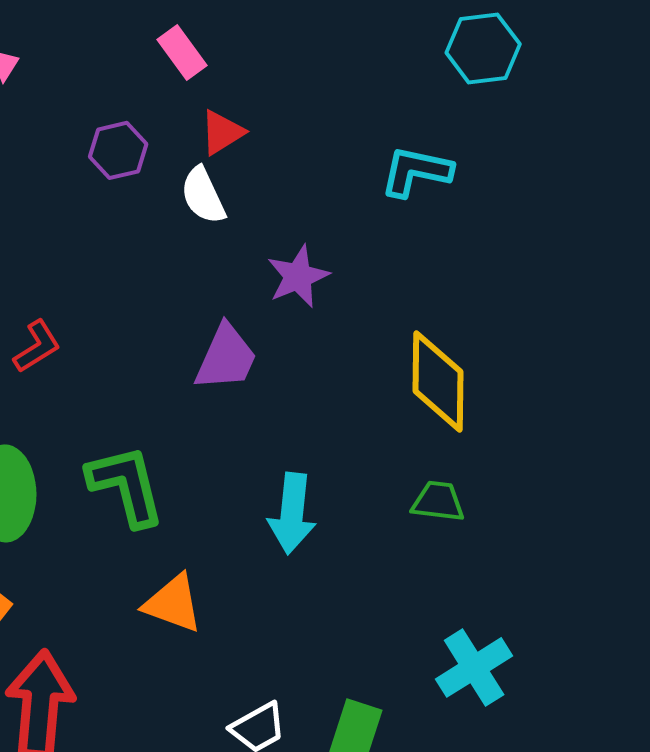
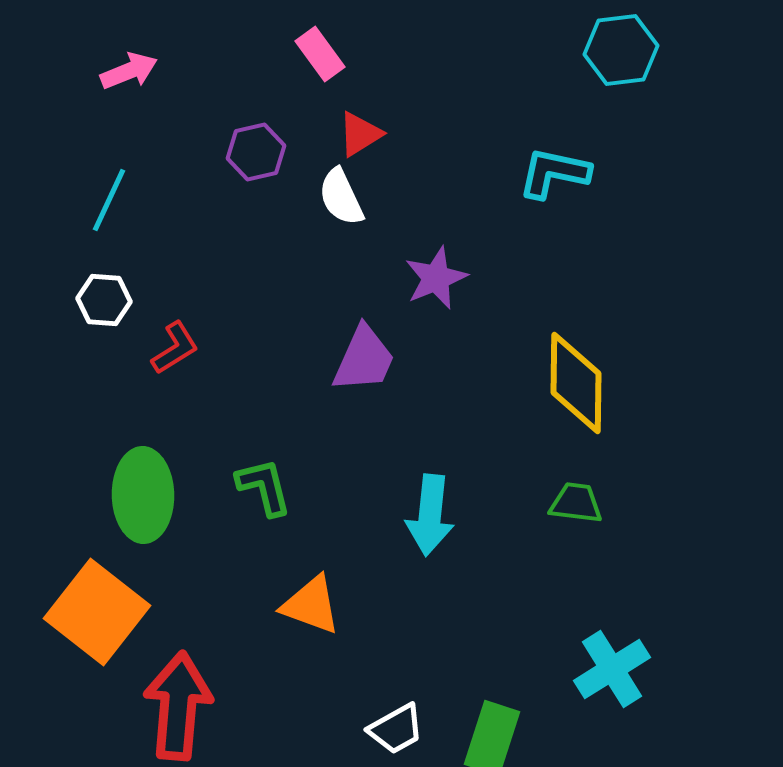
green L-shape: (126, 485) -> (264, 487), size x0.7

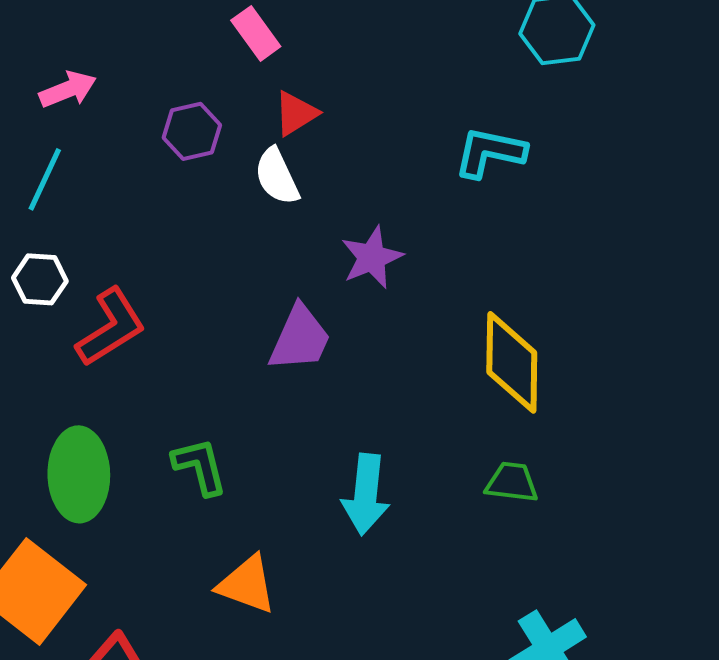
pink arrow: (129, 71) -> (68, 89), moved
red L-shape: (175, 348) -> (111, 327), size x1.5

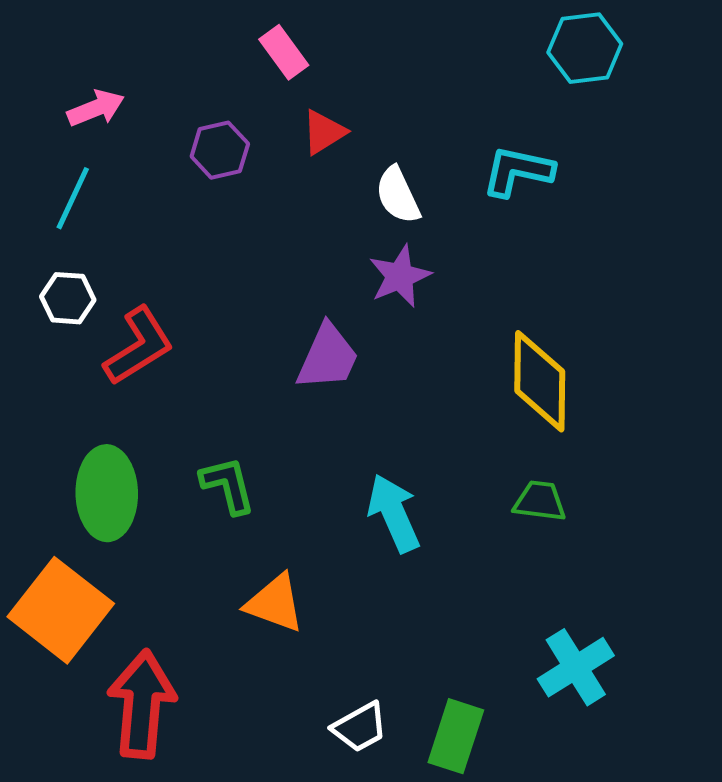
white semicircle: (277, 176) -> (398, 195), moved
cyan arrow: (366, 494) -> (394, 513), turned 150

